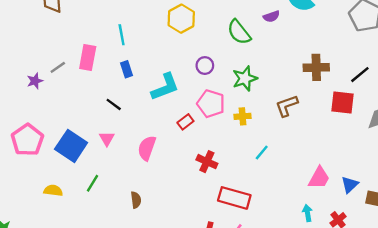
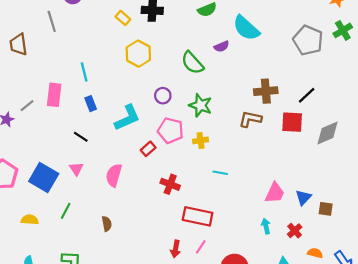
green star: (245, 78) -> (200, 105), turned -30
brown L-shape: (287, 106) -> (250, 119), moved, turned 35
cyan line: (262, 152) -> (220, 173), turned 64

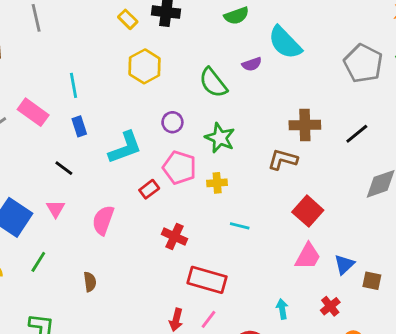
pink rectangle: (54, 95) -> (33, 112), turned -65
red square: (292, 122) -> (308, 211), moved, turned 35
cyan arrow: (266, 226) -> (282, 309), moved

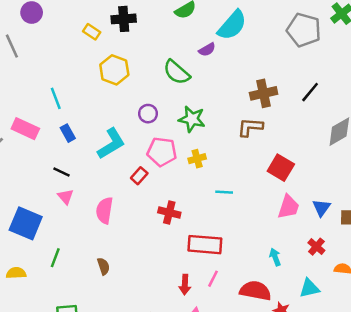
cyan semicircle: (285, 43) -> (232, 25), turned -84
pink triangle: (56, 209) -> (66, 197), moved

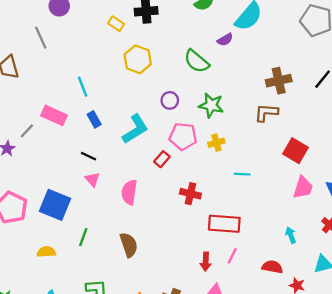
brown semicircle: (103, 266) -> (129, 245), size x1.5
red semicircle: (255, 291) -> (272, 267), size x0.7

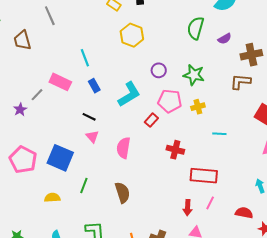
purple semicircle: (225, 40) -> (225, 39), moved
green semicircle: (197, 61) -> (196, 28), moved, turned 65

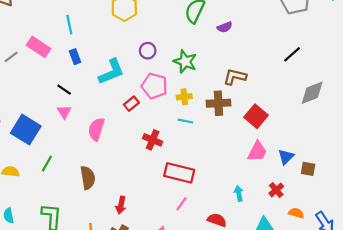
brown cross: (251, 55) -> (218, 103), moved
cyan line: (219, 134) -> (185, 121), moved
red arrow: (188, 208) -> (121, 205), moved

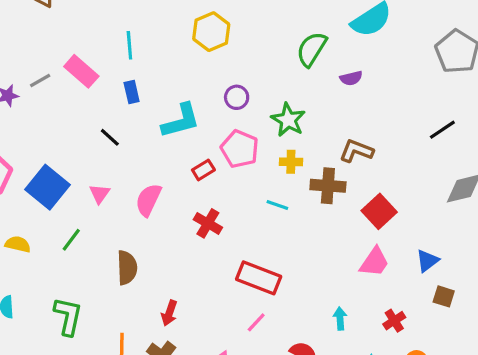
yellow cross: (184, 97) -> (291, 162), moved
pink triangle: (64, 112) -> (99, 194), moved
red cross: (153, 140) -> (208, 223), moved
blue triangle: (286, 157) -> (427, 261), moved

